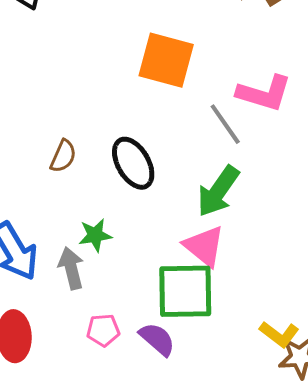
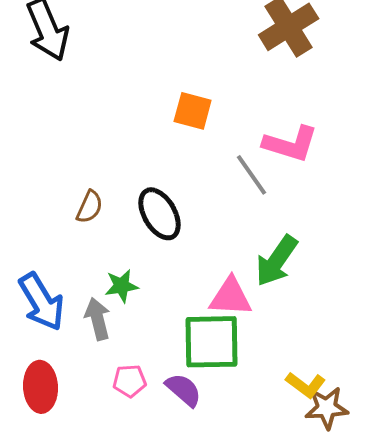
orange square: (166, 60) -> (193, 111), size x0.7
green arrow: (218, 191) -> (277, 261), moved
pink triangle: (204, 246) -> (231, 297), turned -36

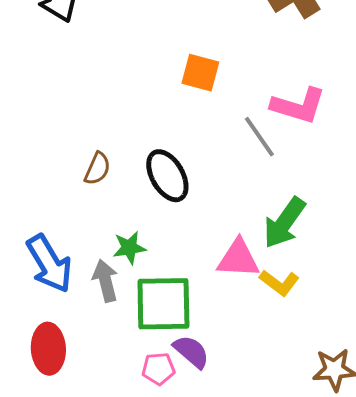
green square: (212, 342) -> (163, 304), moved
pink pentagon: (130, 381) -> (158, 369), moved
yellow L-shape: (306, 385) -> (279, 283), moved

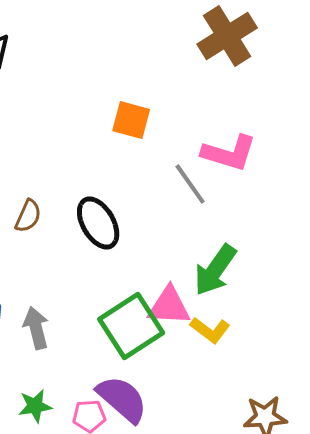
green star: (129, 248) -> (35, 406), moved
green square: (163, 304) -> (131, 326), moved, turned -32
purple semicircle: (191, 352) -> (122, 399), size x1.4

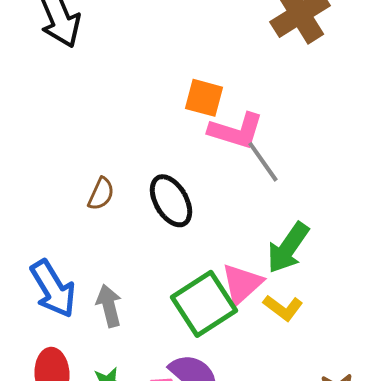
pink L-shape: (229, 153) -> (236, 131), moved
pink triangle: (169, 306) -> (242, 284), turned -45

